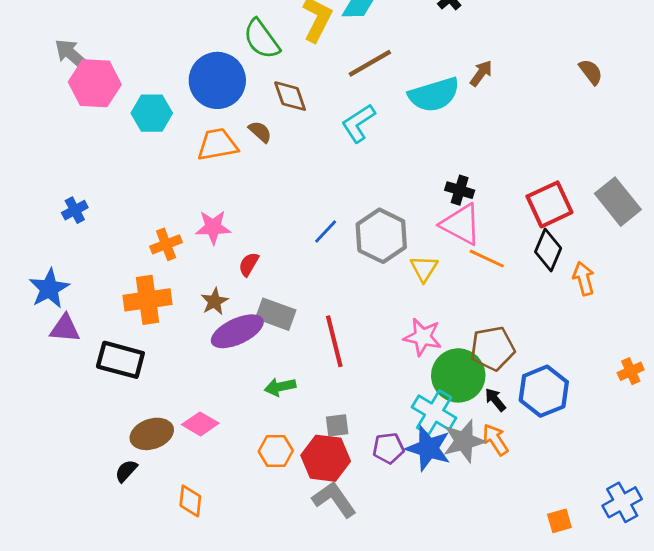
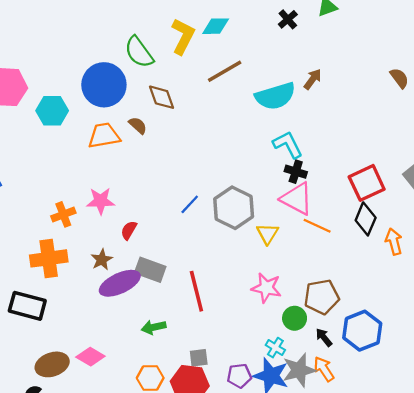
cyan L-shape: (358, 123) -> (288, 145), moved, turned 96
green circle: (458, 375) -> (295, 318), size x0.6
cyan cross: (434, 413) -> (275, 348), size x0.6

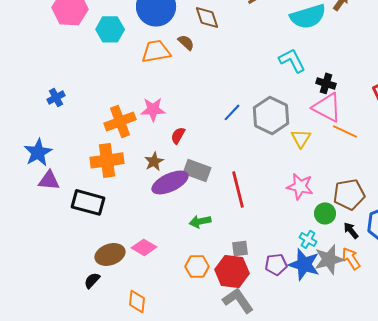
cyan L-shape: (288, 145) -> (292, 60), moved
orange cross: (63, 214) -> (120, 121), size x1.4

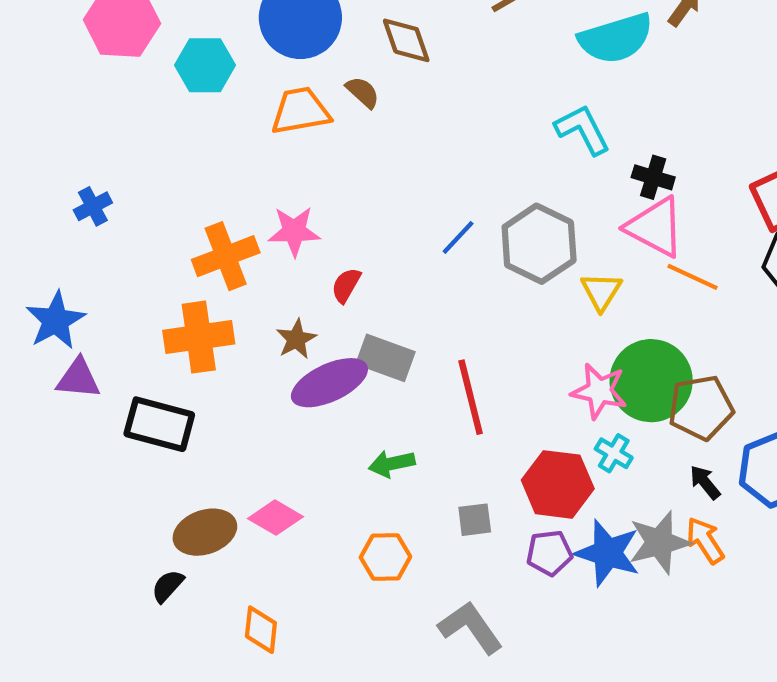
green circle: (325, 213) -> (651, 381), moved, size x1.8
cyan cross: (308, 239) -> (614, 453), moved
red hexagon: (232, 271) -> (558, 484), moved

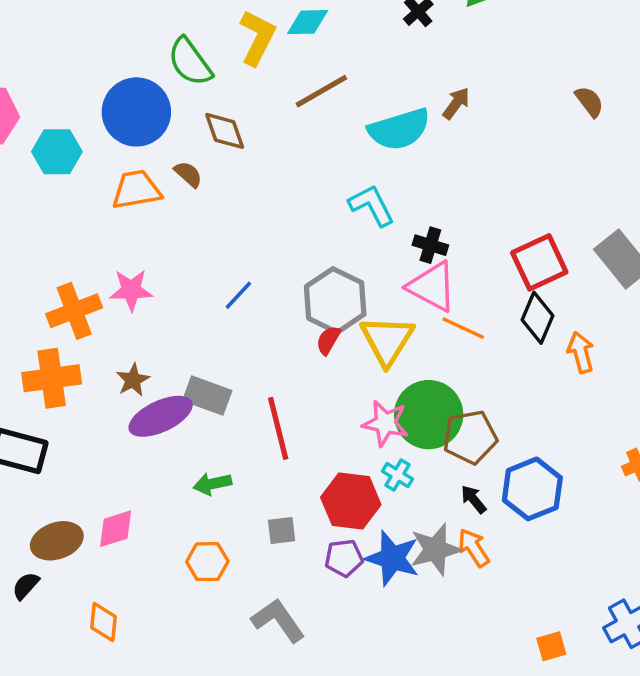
blue line: (458, 237) -> (238, 295), moved
red semicircle: (346, 285) -> (328, 340), moved
yellow triangle: (601, 291) -> (387, 340), size x1.6
pink diamond: (275, 518) -> (116, 529), turned -48

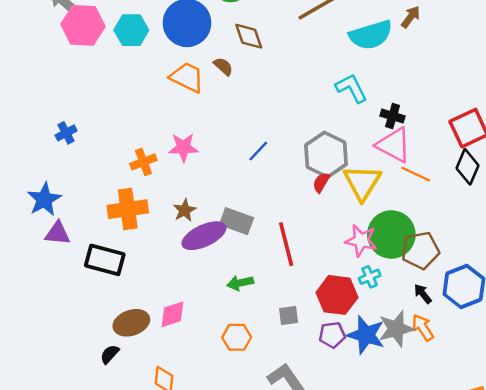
cyan hexagon: (57, 152) -> (131, 30), moved
orange trapezoid: (136, 190) -> (187, 77), turned 36
orange cross: (74, 311) -> (143, 162), size x0.7
cyan cross: (397, 475) -> (370, 277), turned 35

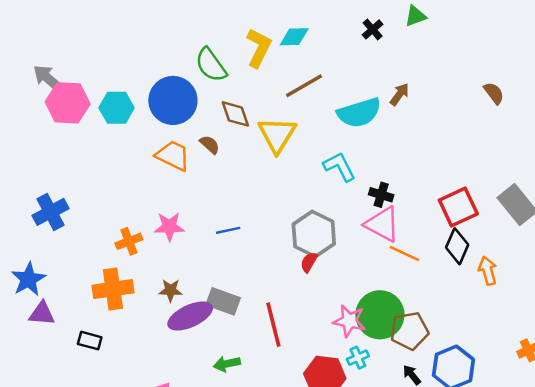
blue cross: (66, 133) -> (50, 212), size x1.6
blue line: (258, 151) -> (228, 230), moved, turned 35
yellow triangle: (362, 182) -> (277, 135), moved
brown star: (185, 210) -> (171, 290), turned 30
black rectangle: (105, 260) -> (90, 341), size x0.6

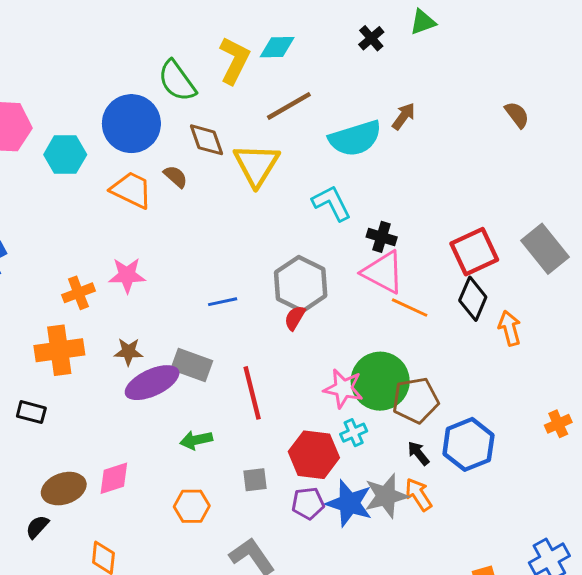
cyan hexagon: (117, 108) -> (65, 155), moved
blue line: (228, 230) -> (223, 302), moved

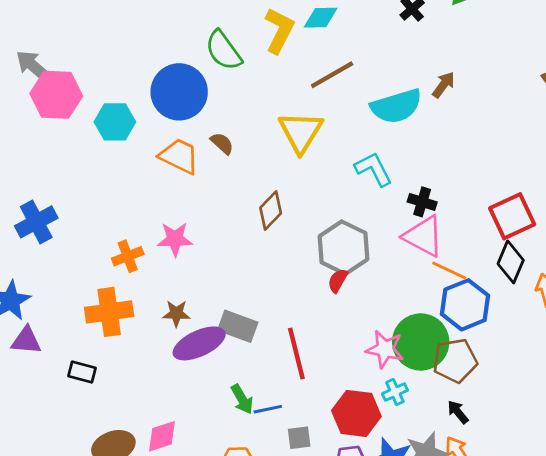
brown diamond: (206, 140) -> (271, 211), moved, turned 63
blue line: (223, 302) -> (268, 409), moved
green arrow: (196, 440) -> (242, 399), turned -108
blue hexagon: (468, 444) -> (465, 305), moved

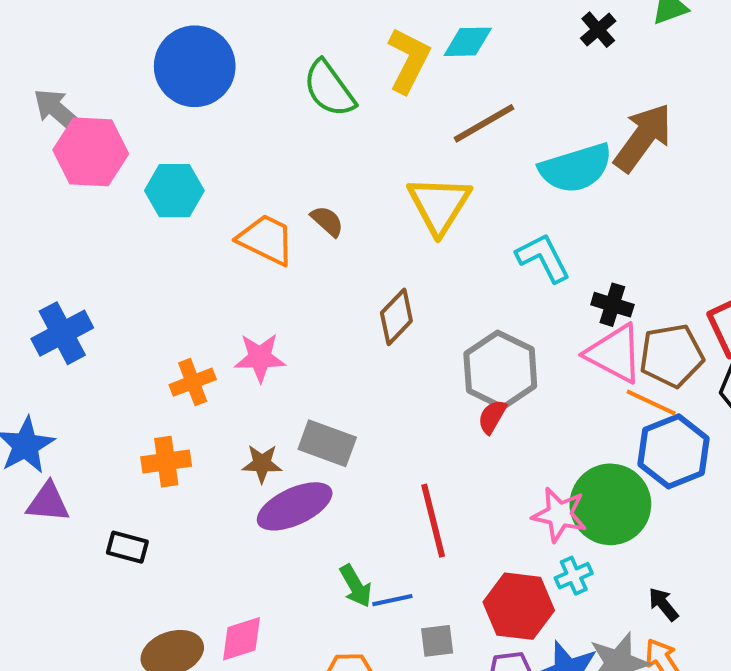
brown arrow: (444, 85) -> (643, 138), size x1.8
blue circle: (179, 92) -> (195, 66), moved
orange cross: (109, 312) -> (166, 462), size x0.7
gray rectangle: (238, 326) -> (327, 443), moved
brown pentagon: (455, 361) -> (672, 356), moved

